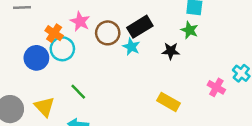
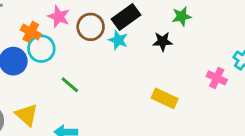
green star: (190, 30) -> (182, 16), turned -30
green line: (78, 92) -> (70, 85), moved

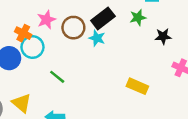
green star: (182, 16) -> (138, 17), moved
pink star: (59, 17) -> (46, 20), turned 30
black star: (163, 41) -> (163, 36), moved

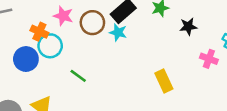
pink star: (46, 20) -> (63, 16), turned -30
yellow rectangle: (137, 86) -> (164, 81), turned 45

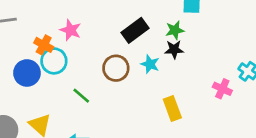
brown circle: (92, 23) -> (116, 68), moved
black star: (188, 26) -> (174, 49), moved
cyan star: (118, 32) -> (150, 64), moved

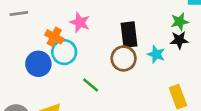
black rectangle: (135, 30) -> (129, 35), moved, turned -60

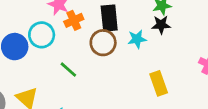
orange cross: (54, 37) -> (74, 20), moved, turned 36
cyan star: (156, 54) -> (137, 39), turned -30

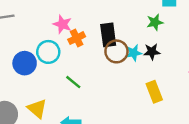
black star: (161, 25) -> (152, 52), moved
brown circle: (103, 43) -> (116, 51), moved

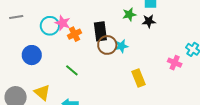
green star: (155, 22) -> (129, 14), moved
cyan circle: (48, 52) -> (50, 26), moved
black star: (152, 52) -> (149, 21), moved

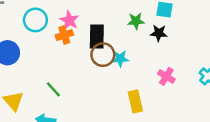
pink star: (63, 23) -> (69, 20), moved
pink cross: (175, 63) -> (166, 76), moved
green line: (72, 70) -> (53, 89), moved

